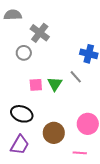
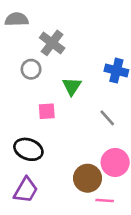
gray line: (76, 77) -> (107, 118), moved
green triangle: (55, 84) -> (72, 86), moved
brown circle: (54, 133) -> (88, 178), moved

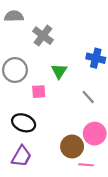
gray circle: (31, 69) -> (15, 70), moved, size x1.5

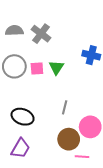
gray semicircle: (14, 16) -> (14, 31), moved
pink square: (39, 92) -> (37, 68), moved
gray line: (88, 97) -> (65, 107), moved, turned 56

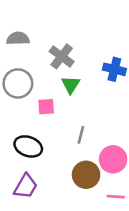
gray cross: (41, 34) -> (62, 56), moved
pink square: (37, 68) -> (46, 107), moved
pink line: (82, 157) -> (116, 197), moved

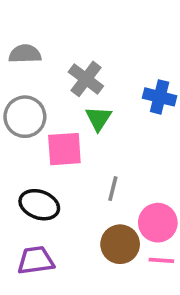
pink square: (46, 107) -> (64, 149), size x1.5
purple trapezoid: (26, 186) -> (36, 260), turned -128
pink line: (116, 197) -> (161, 260), moved

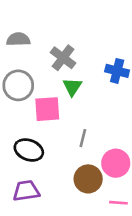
pink line: (161, 260) -> (118, 203), moved

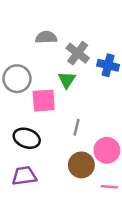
gray semicircle: (18, 39) -> (46, 37), moved
gray cross: (63, 58) -> (78, 53), moved

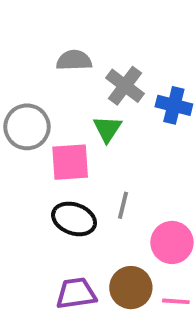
black ellipse: (27, 138) -> (74, 219), moved
brown circle: (81, 165) -> (131, 288), moved
purple trapezoid: (24, 176) -> (76, 293), moved

